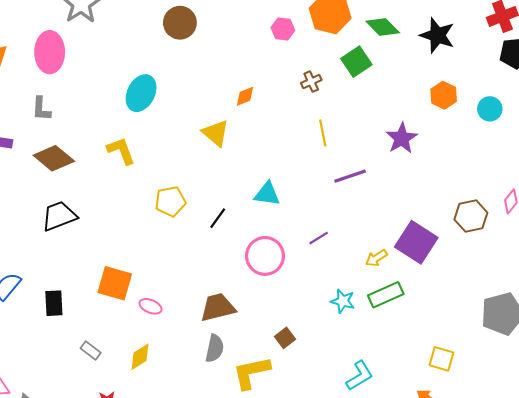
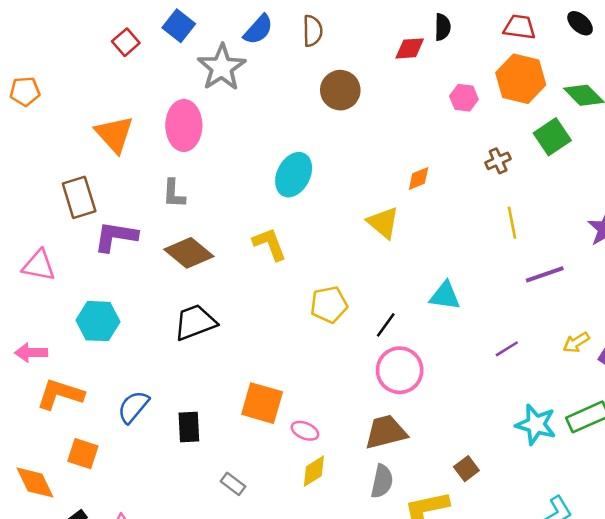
pink circle: (265, 256) -> (400, 370), moved
yellow arrow: (376, 258) -> (576, 342), moved
cyan star: (343, 301) -> (536, 425), size x1.4
yellow diamond: (140, 357) -> (314, 471), moved

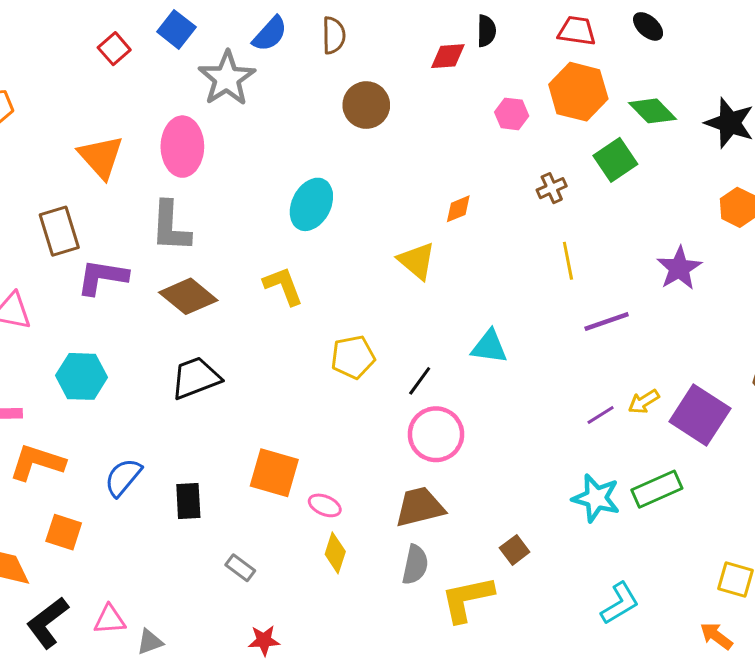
gray L-shape: (174, 194) -> (171, 227), size x1.5
purple line: (507, 349) -> (601, 415), moved
yellow diamond: (314, 471) -> (335, 553), turned -40

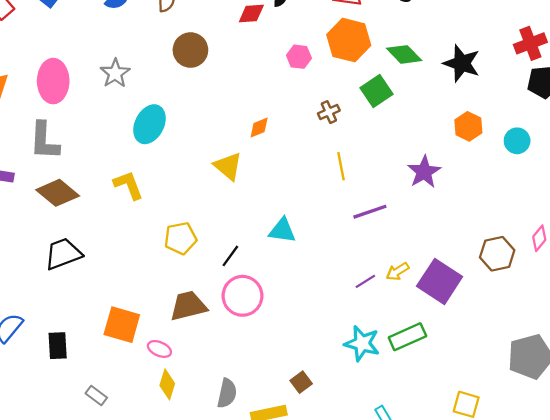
gray star: (227, 78) -> (115, 73), moved, size x0.7
brown trapezoid: (420, 507) -> (188, 306), moved

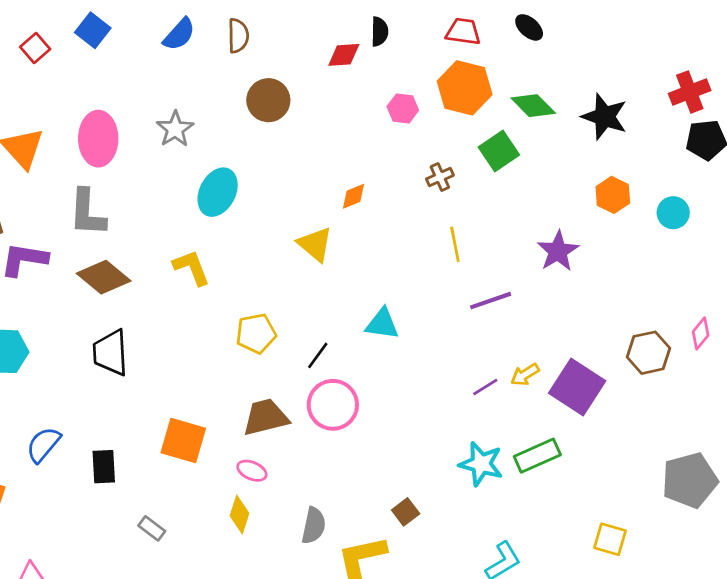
black trapezoid: (63, 254) -> (111, 353), turned -72
pink ellipse: (159, 349) -> (252, 471), moved

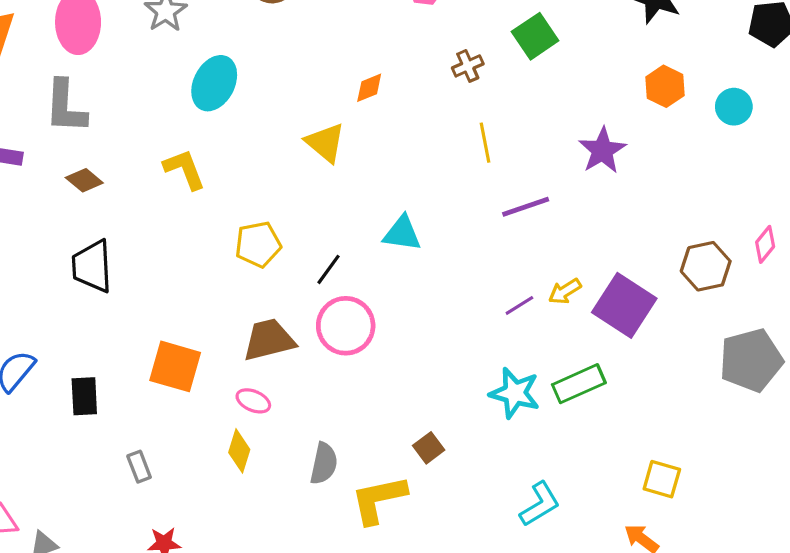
brown diamond: (104, 277) -> (84, 180), size x0.6
gray pentagon: (690, 480) -> (751, 360), moved
gray rectangle: (152, 528) -> (139, 467), turned 32

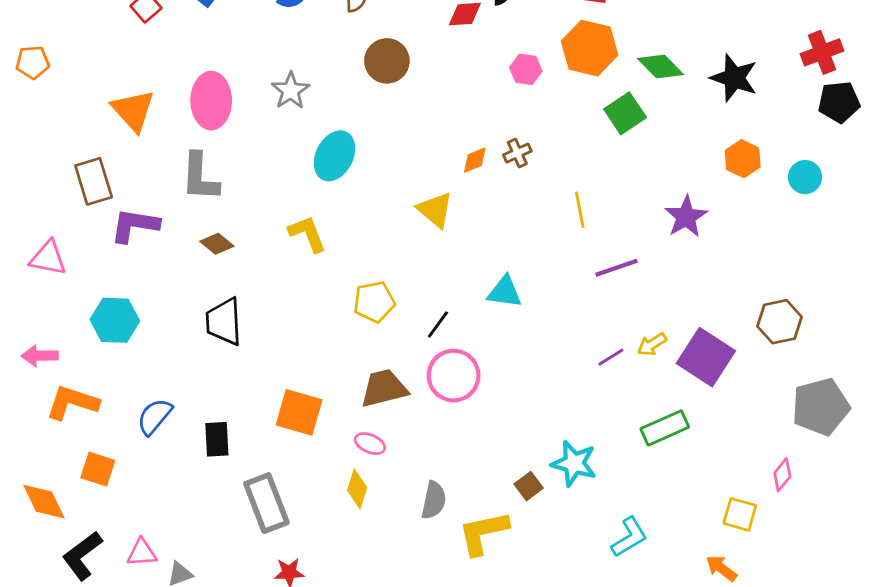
brown cross: (468, 66) -> (517, 153), moved
pink diamond: (765, 244) -> (782, 475), moved
cyan star: (515, 393) -> (574, 463), moved
gray rectangle: (139, 467) -> (266, 503), size x2.0

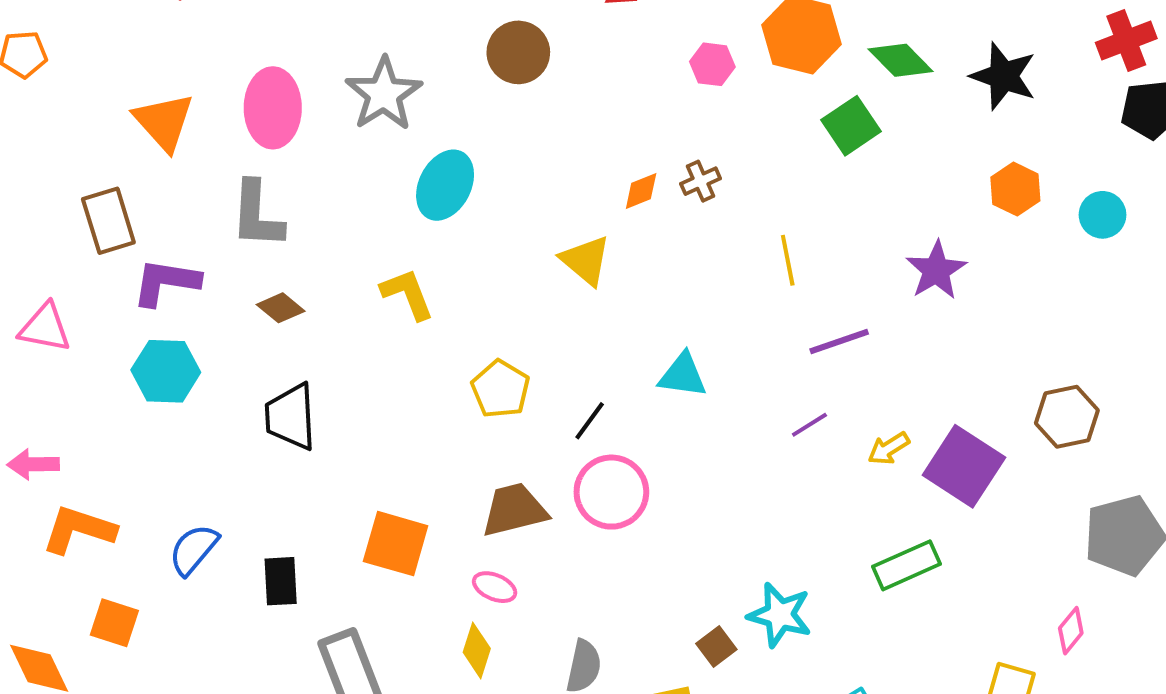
gray star: (291, 91) -> (384, 94), size x1.4
yellow pentagon: (374, 302) -> (501, 389), turned -30
cyan hexagon: (115, 320) -> (166, 371), moved
purple line: (611, 357) -> (809, 425), moved

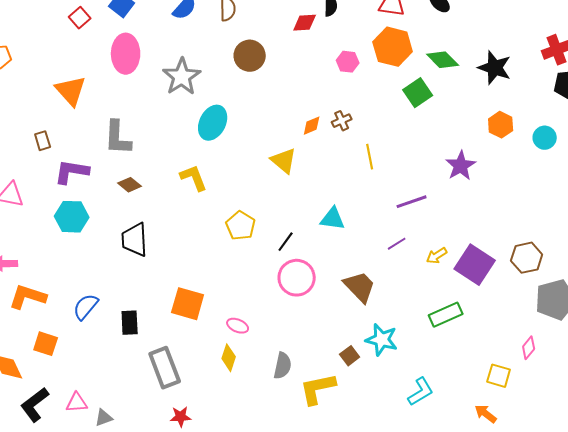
pink ellipse: (273, 108) -> (126, 54), moved
brown rectangle: (108, 221) -> (43, 141), size x0.6
yellow line: (788, 260) -> (370, 157), moved
brown hexagon: (1067, 417) -> (527, 258), moved
brown trapezoid: (514, 510) -> (360, 287), moved, turned 60

